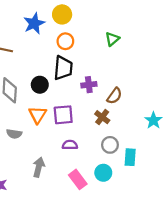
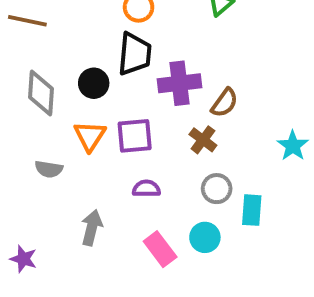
purple cross: (89, 85) -> (180, 83), size x1.5

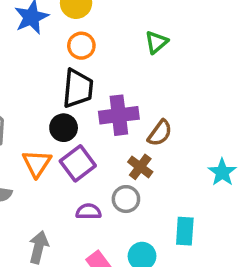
black circle: (94, 83) -> (64, 128), moved
purple square: (135, 136) -> (78, 163), turned -32
gray circle: (217, 189) -> (126, 199), moved

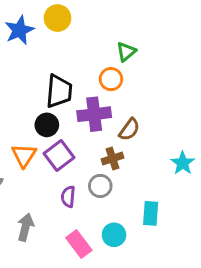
orange circle: (81, 46) -> (111, 79), moved
brown cross: (140, 167) -> (112, 158), turned 35
purple semicircle: (89, 212) -> (68, 197), turned -85

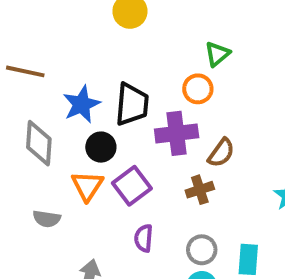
blue star: (19, 30) -> (82, 104), moved
black circle: (47, 125) -> (101, 147), moved
gray circle: (100, 186) -> (202, 250), moved

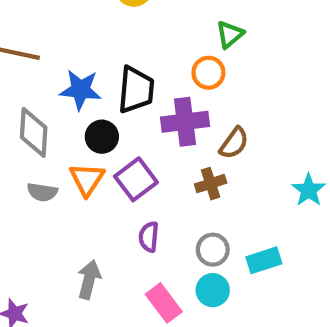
blue star: (82, 104) -> (81, 90), turned 30
gray semicircle: (47, 219) -> (42, 192), moved
cyan rectangle: (248, 259) -> (264, 260), turned 68

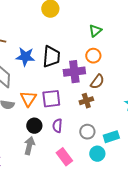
orange circle: (208, 73) -> (93, 56), moved
black circle: (102, 137) -> (34, 126), moved
purple square: (136, 179) -> (51, 99), turned 30
cyan circle: (213, 290) -> (97, 154), moved

